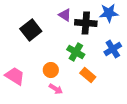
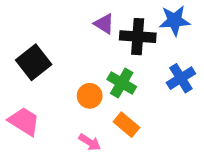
black square: (31, 30) -> (34, 62), moved
orange circle: (51, 70) -> (90, 96), moved
orange rectangle: (88, 75) -> (126, 125), moved

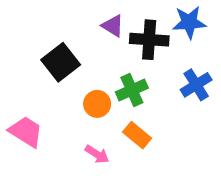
black square: (34, 62) -> (61, 62), moved
green cross: (122, 83) -> (132, 90), turned 36

